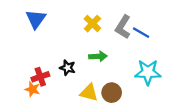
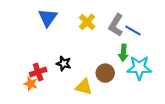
blue triangle: (36, 19) -> (48, 18), moved
green arrow: (98, 56) -> (123, 53), moved, turned 98
brown circle: (112, 93) -> (105, 73), moved

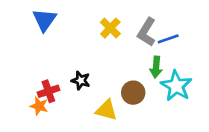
blue triangle: (48, 18) -> (44, 20), moved
blue line: (133, 30) -> (168, 39), turned -49
cyan star: (139, 68) -> (176, 86), turned 30

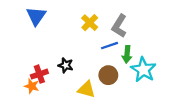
blue line: (168, 39) -> (109, 46), moved

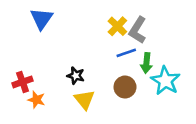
yellow cross: (90, 23) -> (117, 26), moved
red cross: (39, 74) -> (22, 82), moved
yellow triangle: (86, 89) -> (84, 100), moved, turned 36

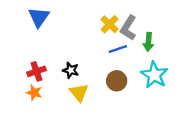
green arrow: (146, 63) -> (148, 42), moved
red cross: (22, 82) -> (37, 71), moved

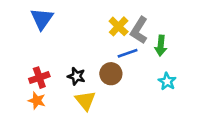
cyan star: (154, 75) -> (167, 81), size x0.6
brown circle: (117, 81) -> (111, 74), moved

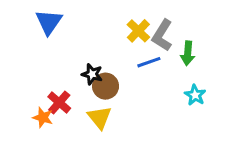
brown circle: (111, 74) -> (106, 86), moved
black star: (76, 76) -> (92, 74), moved
red cross: (39, 78) -> (59, 103), moved, turned -30

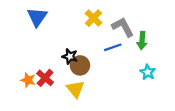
yellow cross: (138, 31) -> (93, 18), moved
gray L-shape: (162, 35) -> (123, 27), turned 120
orange star: (43, 117) -> (28, 80), moved

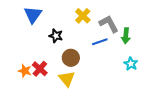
black star: (70, 56) -> (56, 36), moved

